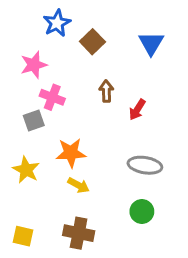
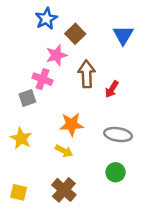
pink star: (34, 65) -> (56, 55), moved
brown arrow: (106, 91) -> (87, 74), size x1.5
orange star: (71, 153) -> (71, 124), moved
brown cross: (79, 233) -> (64, 190), turned 30

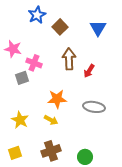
pink star: (56, 55) -> (13, 49), moved, turned 30
yellow star: (21, 138) -> (20, 120), moved
green circle: (116, 172) -> (85, 157), moved
brown cross: (64, 190) -> (51, 151), turned 30
yellow square: (19, 192) -> (15, 153), turned -32

